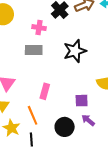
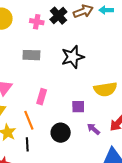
pink cross: (39, 28) -> (37, 22), moved
purple arrow: (88, 120) -> (93, 129), moved

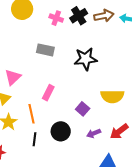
purple square: (78, 107) -> (83, 109), turned 32
purple arrow: (93, 129) -> (94, 133), turned -72
black line: (27, 144) -> (35, 139), moved

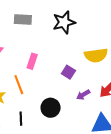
black circle: (61, 131) -> (51, 108), moved
black line: (35, 139) -> (21, 119), moved

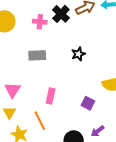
black star: (64, 22) -> (78, 54), size x0.6
purple arrow: (83, 95) -> (98, 131), moved

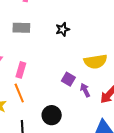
pink rectangle: (51, 96) -> (21, 70), moved
purple arrow: (98, 131) -> (85, 90), moved, turned 96

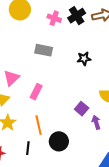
orange line: (19, 93) -> (39, 125), moved

